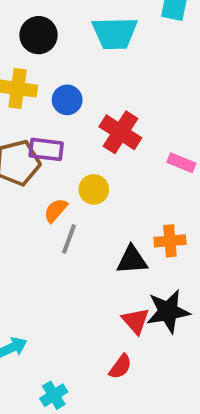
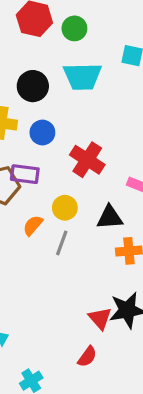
black circle: (39, 35) -> (33, 86), moved
gray line: (69, 239) -> (62, 243), moved
black triangle: (132, 260) -> (110, 217), moved

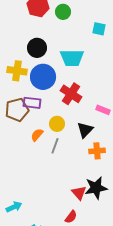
cyan trapezoid: (82, 76) -> (72, 58), moved
blue circle: (42, 132) -> (43, 77), size x1.6
black triangle: (110, 217) -> (85, 130), turned -42

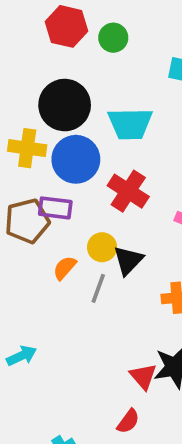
black circle: (37, 48) -> (65, 105), size x1.4
black triangle: (85, 130) -> (128, 260), moved
cyan arrow: (14, 207) -> (22, 356), moved

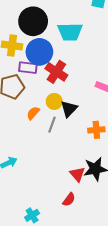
red cross: (128, 191) -> (56, 72), moved
purple rectangle: (55, 208) -> (28, 68), moved

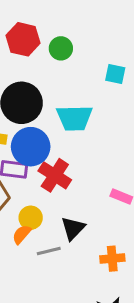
yellow circle: (54, 101) -> (31, 218), moved
gray line: (52, 125) -> (49, 251), turned 56

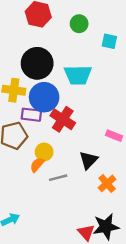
green circle: (61, 48) -> (79, 24), moved
black triangle: (73, 228) -> (88, 160), moved
orange cross: (112, 259) -> (107, 183), turned -36

